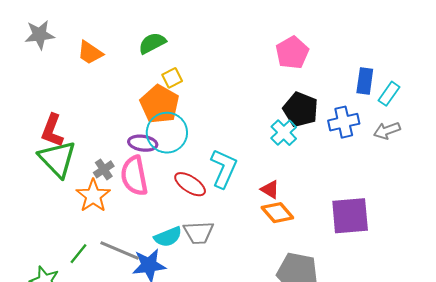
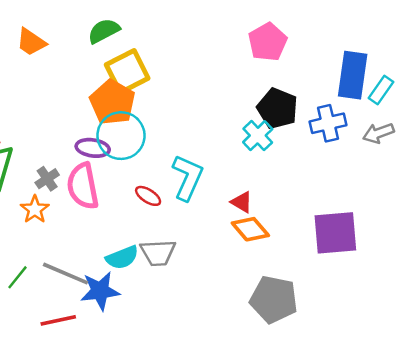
yellow square: (172, 78) -> (127, 72), size x1.8
blue rectangle: (365, 81) -> (353, 75), size x1.5
red ellipse: (190, 184) -> (148, 196), size x0.7
orange star: (93, 196) -> (35, 210), size x0.7

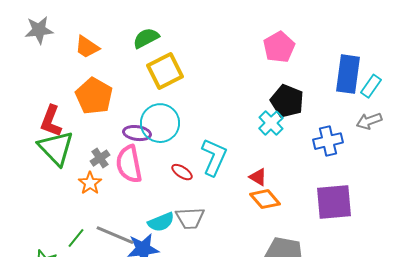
orange pentagon: (112, 102) -> (94, 96), moved
blue cross: (328, 123) -> (328, 141), moved

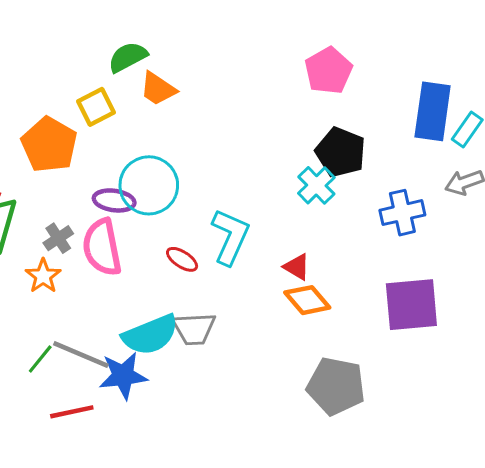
orange trapezoid: (87, 47) -> (158, 89), moved
yellow square: (165, 71) -> (96, 107), moved, size x0.7
cyan semicircle: (161, 222) -> (150, 335), size x1.4
green line: (76, 238) -> (40, 359), moved

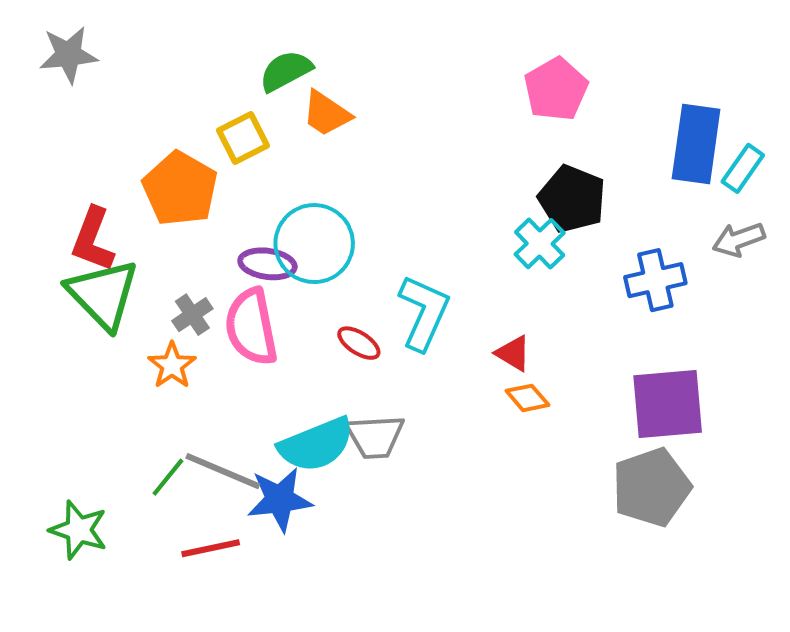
orange diamond: (307, 300) -> (527, 398), size x0.7
gray pentagon: (336, 386) -> (651, 487), moved, turned -30

